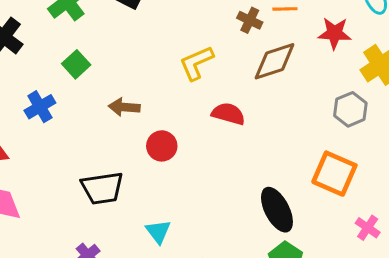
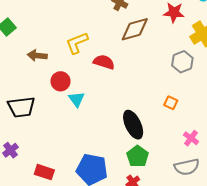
yellow L-shape: (196, 63) -> (77, 43), moved
orange square: (334, 174) -> (171, 103), size x0.5
cyan triangle: (158, 232) -> (77, 99), moved

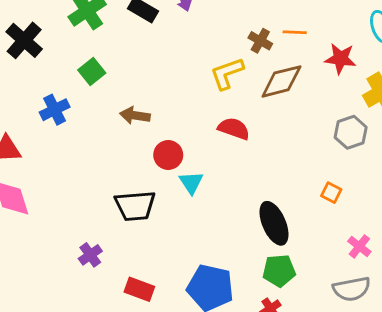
yellow L-shape: (77, 43) -> (227, 73), moved
black trapezoid: (21, 107) -> (135, 206), moved
green pentagon: (138, 156) -> (279, 271), turned 30

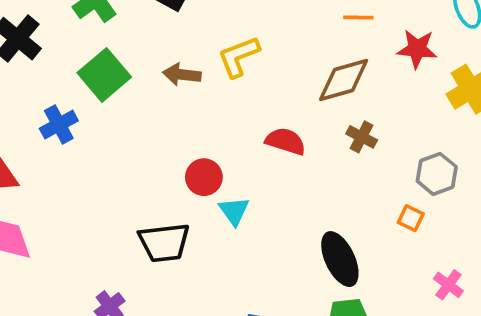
brown cross: (260, 41) -> (362, 137), moved
green square: (92, 71) -> (104, 75), size x1.5
yellow L-shape: (227, 73) -> (239, 57), moved
brown arrow: (135, 115) -> (182, 74), moved
gray hexagon: (351, 132) -> (437, 174), moved

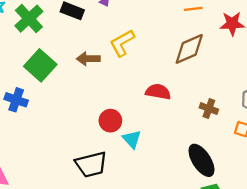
blue cross: (59, 125) -> (16, 100), turned -35
brown cross: (362, 137) -> (209, 109), moved

